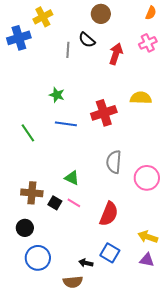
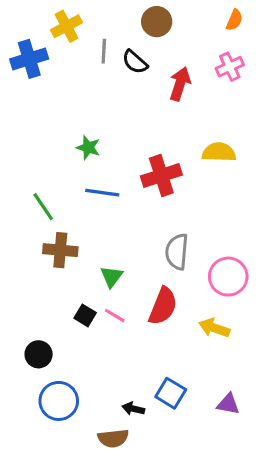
gray line: (68, 50) -> (104, 51), moved
green triangle: (72, 178) -> (112, 277), turned 42
brown cross: (32, 193) -> (60, 250), moved
red semicircle: (109, 214) -> (163, 306), moved
yellow arrow: (148, 237) -> (214, 328), moved

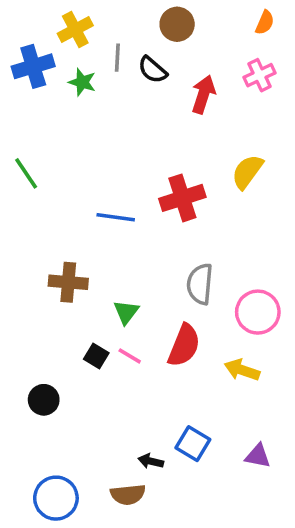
green star: (88, 148) -> (82, 82), moved
yellow semicircle: (219, 152) -> (247, 172), turned -56
green line: (43, 207) -> (26, 173), moved
blue circle: (59, 401) -> (56, 498), moved

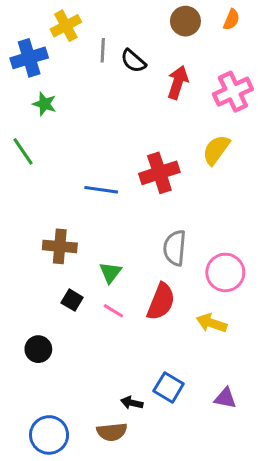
brown circle: (177, 24) -> (185, 21), moved
pink cross: (260, 75) -> (233, 92), moved, size x1.4
green star: (82, 82) -> (44, 104), moved
black square: (96, 356) -> (72, 300), moved

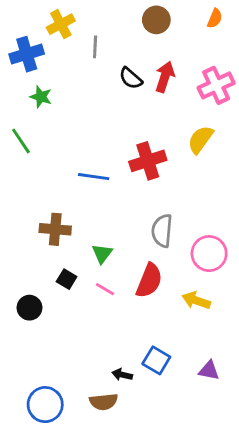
brown circle: (185, 21) -> (156, 20), moved
black semicircle: (133, 61) -> (131, 78), moved
black circle: (38, 349) -> (30, 308), moved

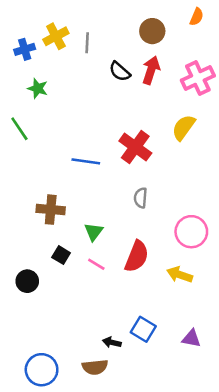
brown circle: (156, 20) -> (152, 31), moved
yellow cross: (61, 24) -> (56, 36), moved
blue cross: (27, 54) -> (25, 49), size x0.7
red cross: (148, 161) -> (135, 147), turned -36
gray semicircle: (162, 231) -> (141, 198), moved, size x0.7

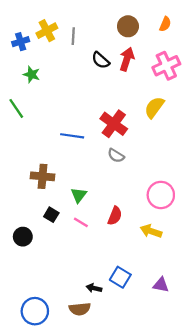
orange semicircle: (197, 17) -> (165, 24), moved
gray semicircle: (141, 198) -> (116, 156), moved, turned -63
red semicircle: (137, 256) -> (115, 216), size x0.7

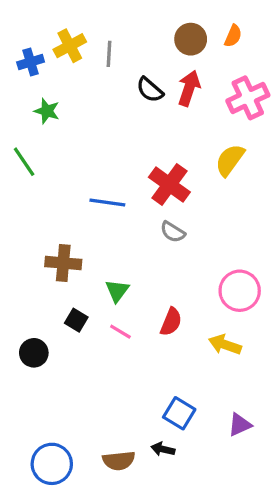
orange semicircle: (165, 24) -> (233, 36), moved
purple triangle: (161, 285) -> (240, 425), turned -35
black arrow: (94, 288) -> (163, 449), moved

